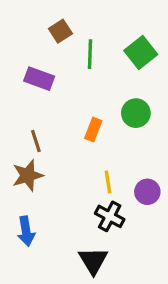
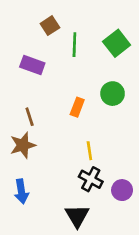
purple circle: (147, 192) -> (122, 190), moved

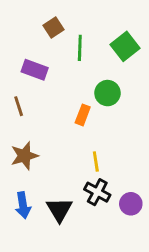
green circle: (113, 94) -> (107, 93), moved
brown line: (30, 117) -> (19, 106), moved
black triangle: (77, 216) -> (59, 210), moved

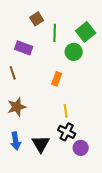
green circle: (107, 93) -> (74, 52), moved
purple circle: (131, 204) -> (81, 148), moved

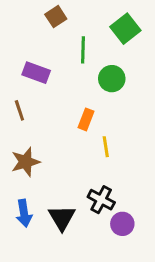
brown square: (37, 19) -> (56, 17), moved
green square: (86, 32) -> (125, 29), moved
yellow line: (66, 111) -> (106, 147), moved

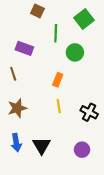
brown square: (56, 17) -> (37, 11), turned -32
yellow line: (106, 147) -> (59, 106), moved
black cross: (101, 200) -> (89, 112), moved

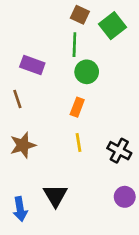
brown square: (37, 11) -> (80, 15), moved
green circle: (75, 52) -> (87, 72), moved
blue arrow: (16, 143) -> (20, 209), moved
purple circle: (82, 150) -> (125, 197), moved

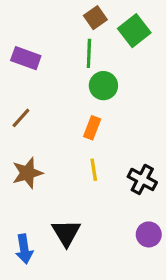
brown square: (80, 15) -> (95, 18), turned 30
purple rectangle: (32, 65) -> (26, 58), moved
brown line: (17, 99) -> (21, 118), turned 60

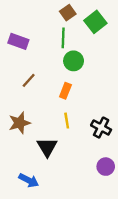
brown line: (21, 118) -> (29, 80), moved
black triangle: (66, 233) -> (47, 147), moved
blue arrow: (24, 249) -> (29, 180), moved, turned -54

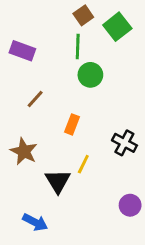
orange rectangle: (65, 91) -> (72, 124), moved
yellow line: (67, 121) -> (83, 164), moved, turned 35
brown star: (20, 123) -> (24, 151), turned -30
black cross: (101, 128) -> (124, 143), moved

